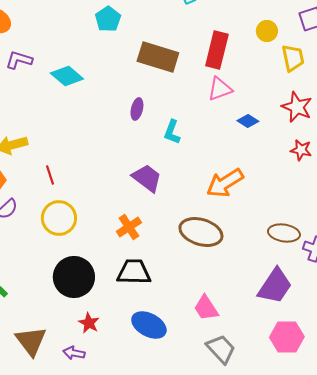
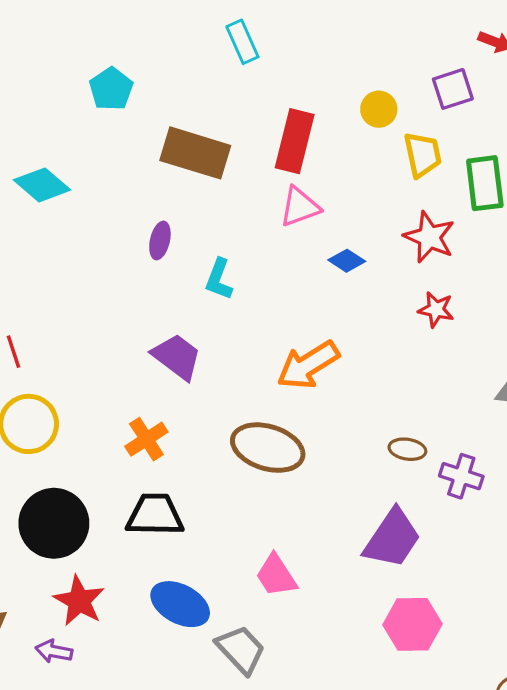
brown ellipse: (284, 233) -> (407, 449), size x0.7
red star: (89, 323) -> (79, 601), size x1.4
gray trapezoid: (221, 349) -> (241, 650), moved

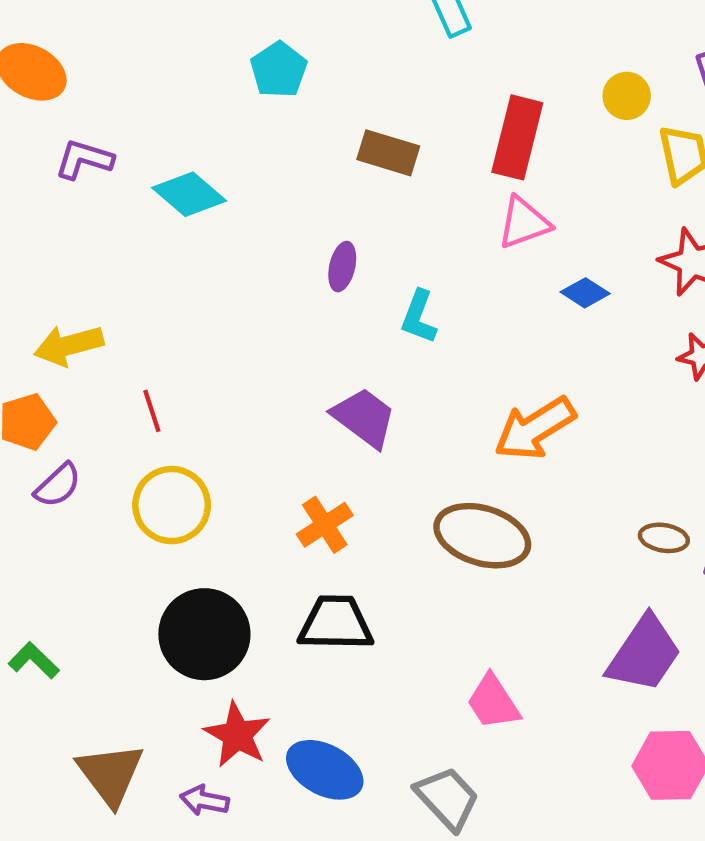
brown rectangle: (195, 153) -> (388, 153), size x0.7
blue ellipse: (180, 604) -> (325, 770), moved

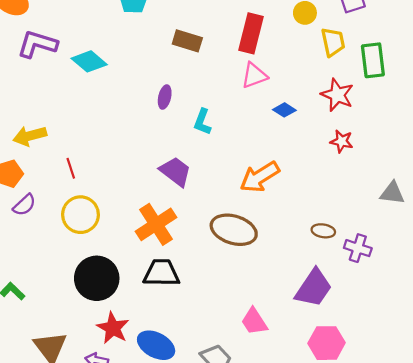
purple L-shape: (84, 159) -> (37, 44), size x1.4
orange cross: (325, 525) -> (156, 224), size x1.5
pink trapezoid: (493, 702) -> (254, 321), moved

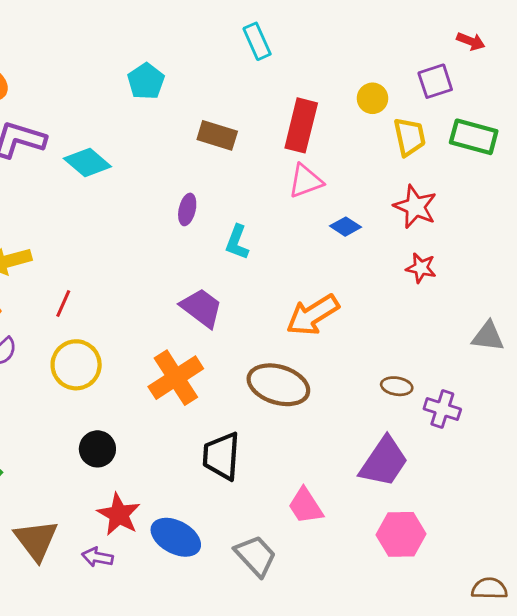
green rectangle: (373, 60) -> (474, 137), moved, turned -68
red line: (71, 168) -> (63, 304), turned 42
black trapezoid: (161, 273) -> (221, 456), moved, turned -87
black circle: (97, 278) -> (97, 449), size x0.6

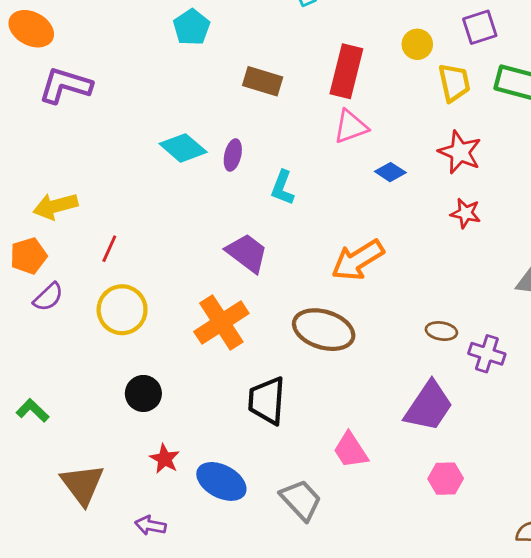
cyan diamond: (87, 162) -> (183, 148), moved
red star: (119, 514) -> (165, 459), size x0.7
pink hexagon: (401, 534) -> (446, 479), size x0.7
purple arrow: (97, 557) -> (150, 525), moved

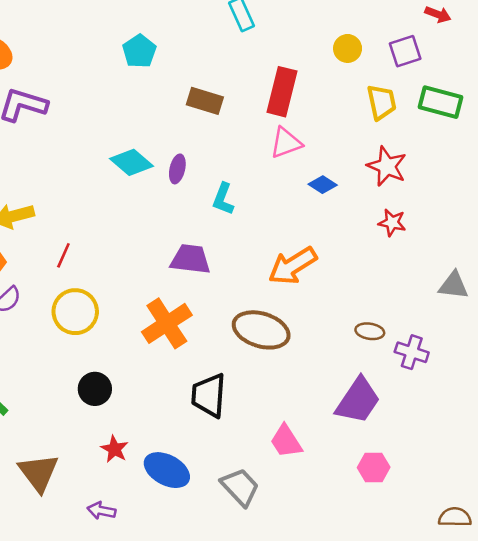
yellow circle: (417, 44) -> (348, 48), moved
purple trapezoid: (247, 253) -> (190, 259), turned -30

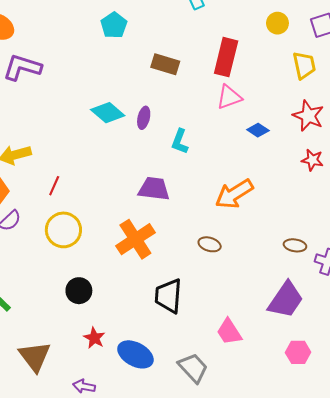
brown ellipse: (261, 330) -> (210, 244), size x0.5

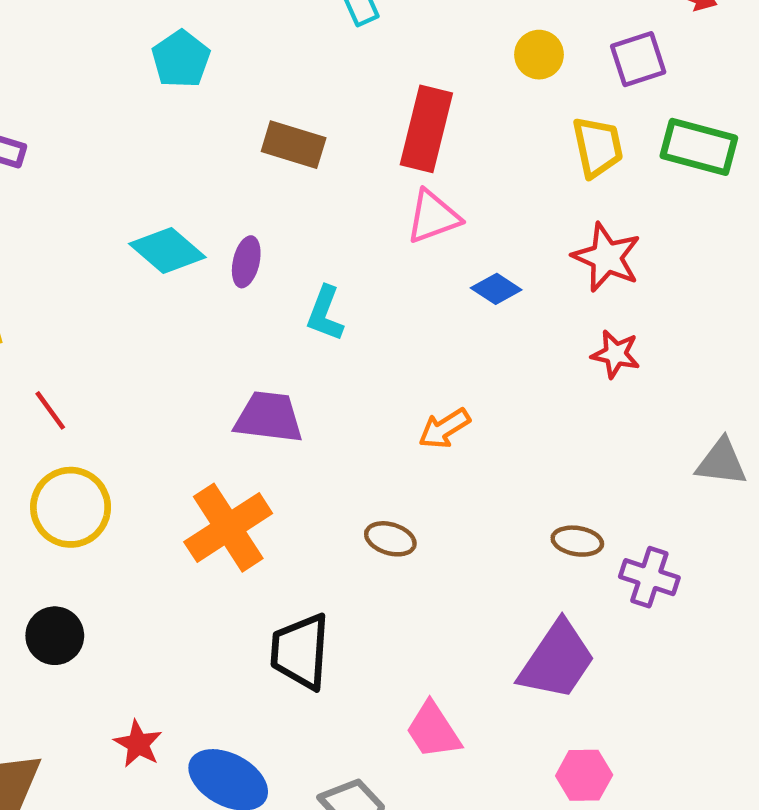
red line: (54, 186) -> (50, 410), turned -60
orange arrow: (234, 194) -> (444, 428), size x0.6
black circle: (79, 291) -> (55, 636), moved

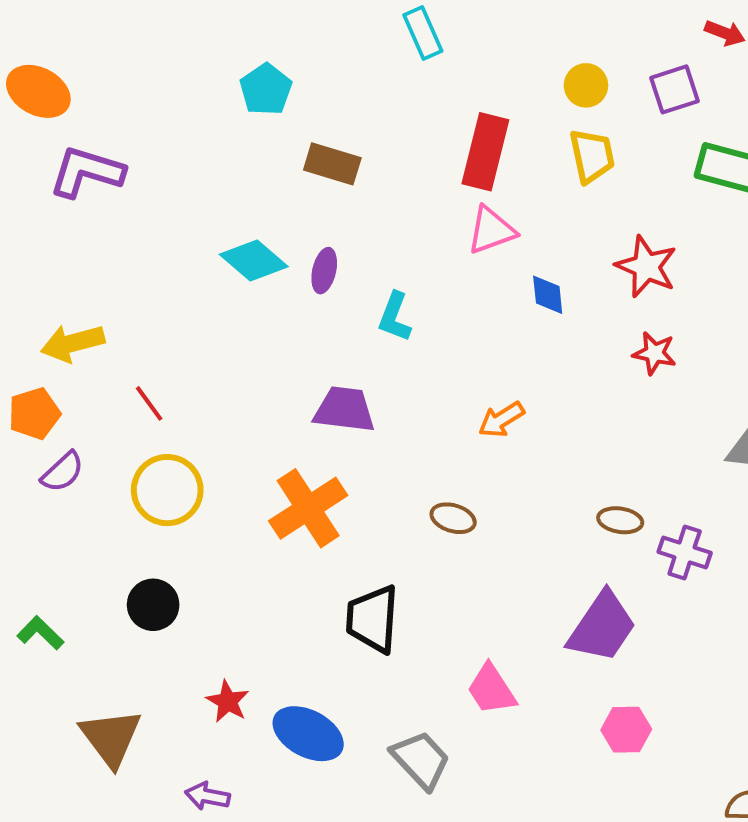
brown rectangle: (294, 145) -> (332, 164), moved
yellow trapezoid: (598, 147) -> (592, 156), moved
blue diamond: (496, 289) -> (548, 295), turned 51

